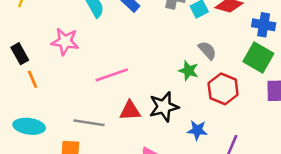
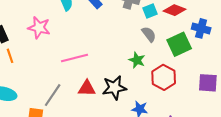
gray semicircle: (207, 50) -> (149, 34), moved
green square: (258, 58) -> (179, 44), moved, turned 30
gray line: (89, 123) -> (53, 95), turned -70

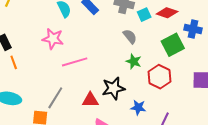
pink star: (39, 28) -> (53, 39), moved
gray semicircle: (149, 34) -> (130, 36), moved
red triangle: (87, 88) -> (90, 100), moved

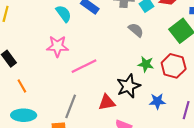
green star: (134, 61) -> (146, 64), moved
orange line: (14, 62) -> (22, 86), moved

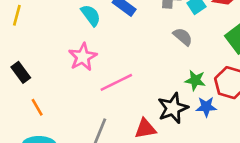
pink star: (57, 46) -> (83, 57), turned -30
blue star: (157, 101) -> (206, 107), moved

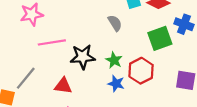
black star: (173, 108) -> (83, 57), moved

